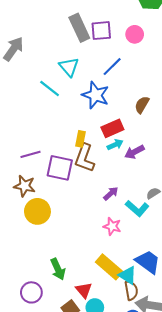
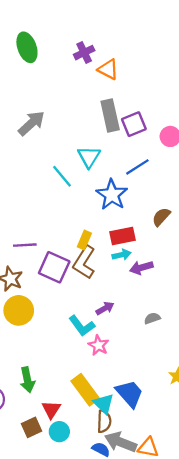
purple square: (101, 31) -> (134, 124), turned -30
cyan L-shape: (137, 208) -> (82, 326), moved

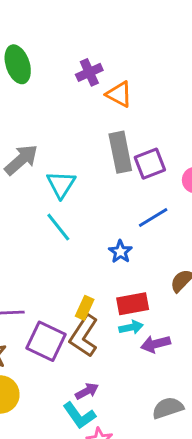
cyan triangle: (89, 157) -> (61, 184), moved
blue star: (112, 195) -> (120, 252), size x0.6
purple arrow: (105, 308) -> (87, 391), moved
gray semicircle: (152, 318) -> (168, 408), size x1.5

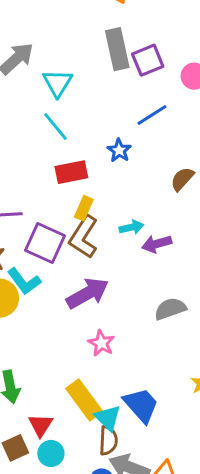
red rectangle: (133, 304) -> (71, 172), moved
purple arrow: (87, 391) -> (88, 293), size x1.8
cyan L-shape: (79, 415) -> (24, 281), moved

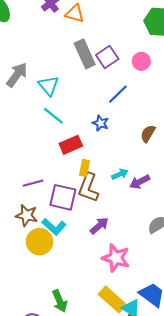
purple arrow: (88, 293) -> (99, 226), size x0.7
pink star: (101, 343) -> (116, 258), size x1.5

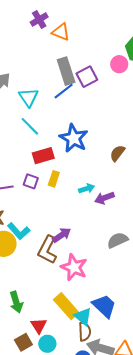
pink circle: (141, 61) -> (119, 64), moved
blue line: (118, 94) -> (64, 91), moved
blue star: (100, 123) -> (74, 138), size x1.8
brown L-shape: (88, 188) -> (47, 250), moved
purple square: (63, 197) -> (31, 181), moved, size x0.6

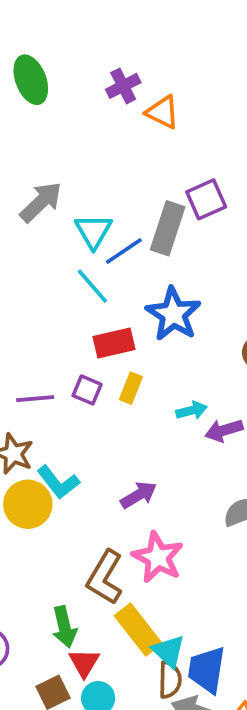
gray rectangle: (66, 71) -> (168, 228), moved, turned 32
blue line: (64, 91) -> (124, 251), moved
brown L-shape: (47, 250) -> (105, 577), moved
green arrow: (16, 302) -> (64, 627), moved
blue trapezoid: (104, 306) -> (207, 670), moved, turned -128

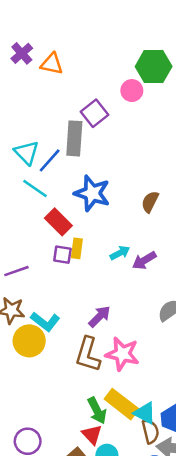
red rectangle: (114, 343) -> (58, 222), turned 72
purple square: (87, 390) -> (62, 255), moved
brown L-shape: (105, 577) -> (88, 354), moved
green arrow: (64, 627) -> (97, 411), moved

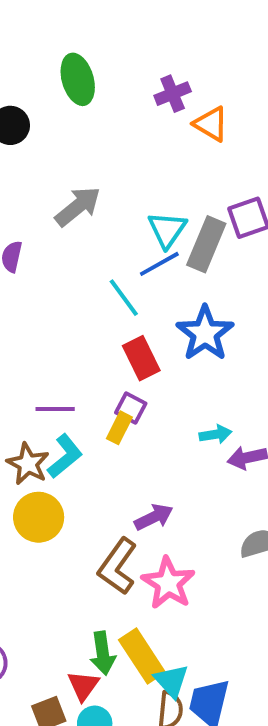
cyan triangle: (27, 153) -> (167, 230), moved
yellow rectangle: (77, 248) -> (119, 428), moved
cyan L-shape: (45, 322) -> (65, 456), moved, turned -96

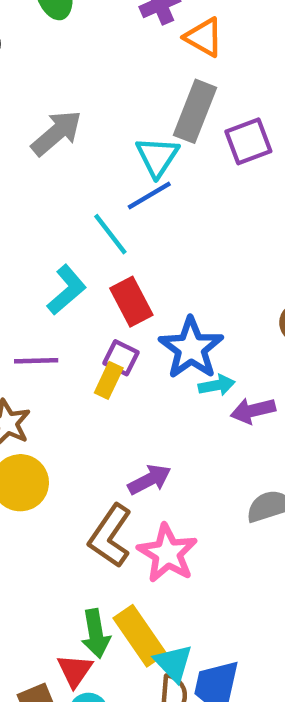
gray rectangle: (206, 244) -> (195, 111), moved
blue star: (205, 333) -> (191, 348), moved
cyan L-shape: (65, 456) -> (67, 290), moved

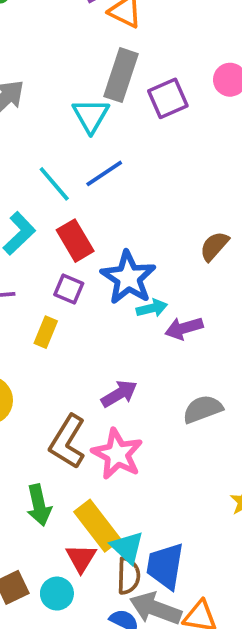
blue line: (149, 196) -> (104, 173), moved
yellow rectangle: (109, 380) -> (46, 332), moved
purple arrow: (150, 480) -> (119, 394), moved
green arrow: (96, 634) -> (39, 505), moved
red triangle: (75, 671) -> (81, 558), moved

